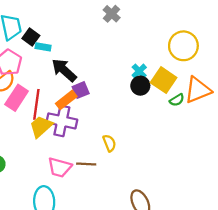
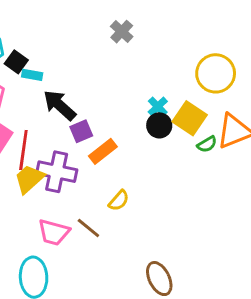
orange rectangle: (66, 100) -> (103, 151), moved
yellow semicircle: (109, 143) -> (119, 201), turned 63
brown line: (86, 164) -> (88, 228), turned 36

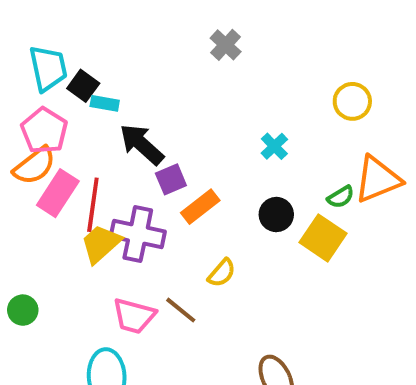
yellow circle: (216, 73) -> (352, 101), size x0.7
yellow square: (190, 118) -> (323, 238), moved
black circle: (159, 125) -> (276, 214), moved

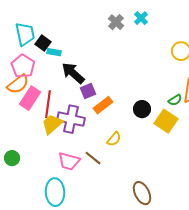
cyan cross: (274, 146) -> (141, 18), moved

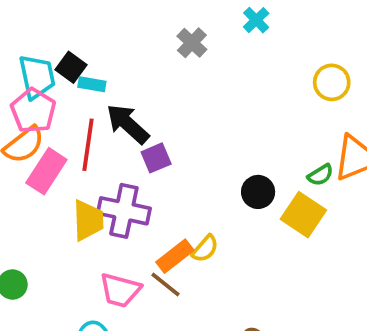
gray cross: (116, 22) -> (192, 43), moved
cyan trapezoid: (25, 34) -> (37, 77), moved
red line: (48, 104) -> (88, 145), moved
orange rectangle: (103, 105) -> (175, 256), moved
yellow trapezoid: (52, 124) -> (88, 220), turned 130

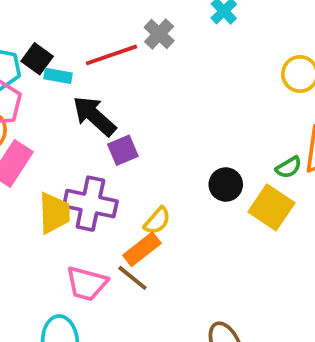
red line: (88, 145) -> (111, 55), moved, turned 63
yellow semicircle: (205, 249) -> (157, 221), moved

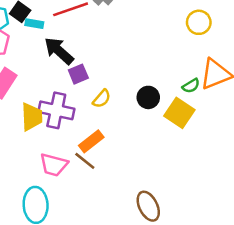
yellow semicircle: (157, 221) -> (102, 99), moved

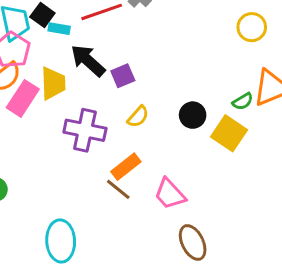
purple square: (78, 74) -> (123, 76), moved
yellow trapezoid: (32, 117) -> (53, 83), moved
pink trapezoid: (54, 165) -> (170, 194), moved, turned 32

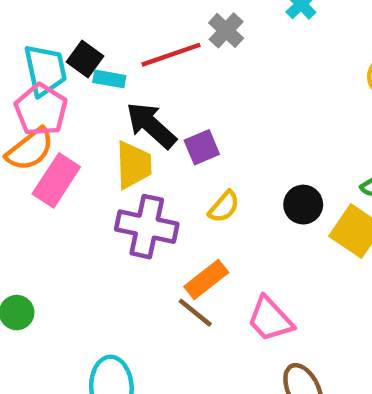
yellow trapezoid: (53, 83) -> (133, 165), moved

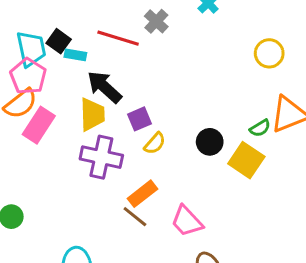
red line: (171, 55) -> (118, 38), turned 36
purple square: (202, 147) -> (139, 119), moved

